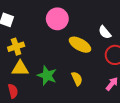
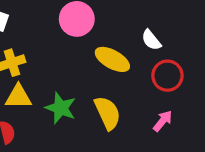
yellow semicircle: (77, 79) -> (108, 113), size x1.5

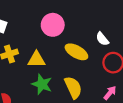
yellow triangle: (18, 97) -> (36, 59), moved

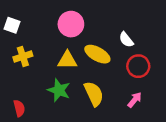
yellow triangle: (36, 59) -> (67, 60), moved

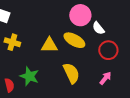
pink circle: (71, 24) -> (80, 15), moved
yellow cross: (23, 57) -> (12, 42), turned 35
green star: (59, 90) -> (29, 76), moved

